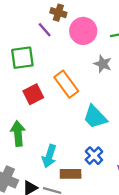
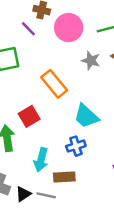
red square: (33, 94) -> (29, 116), moved
blue cross: (94, 156) -> (76, 146), moved, turned 30

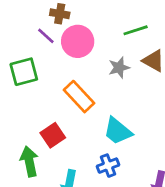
pink circle: (69, 28) -> (78, 41), moved
gray star: (91, 61) -> (119, 68), turned -30

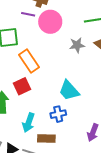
purple line: (46, 36) -> (28, 14), turned -40
orange rectangle: (79, 97) -> (29, 61), moved

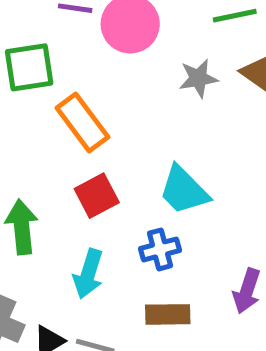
red square: (22, 86) -> (97, 196), moved
brown rectangle: (46, 139) -> (168, 314), moved

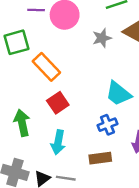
cyan trapezoid: (184, 190) -> (118, 94), moved
blue cross: (160, 249) -> (107, 125), moved

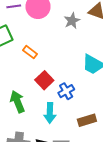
orange rectangle: (46, 67) -> (30, 52), size x0.6
blue cross: (107, 125) -> (66, 91), moved

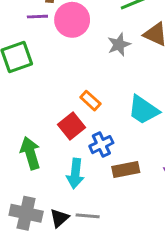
orange rectangle: (30, 52) -> (90, 101), moved
brown rectangle: (87, 120) -> (126, 170), moved

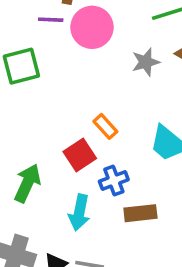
green arrow: (30, 153) -> (27, 183), turned 36

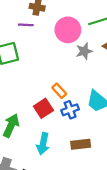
pink circle: (92, 27) -> (68, 30), moved
blue cross: (114, 180) -> (70, 110), moved

